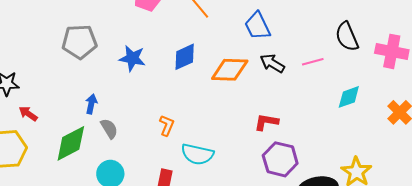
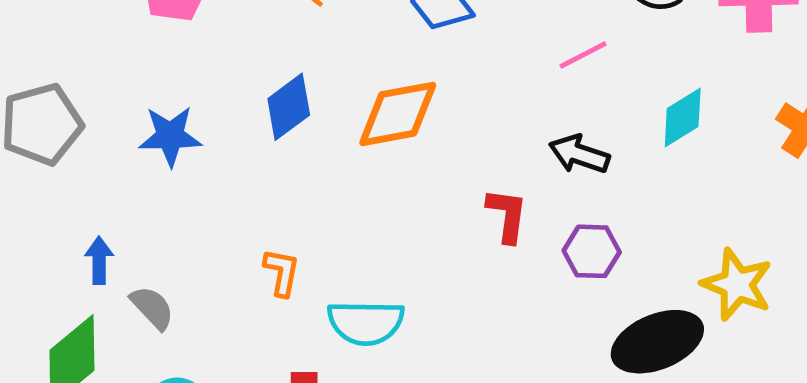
black arrow: (272, 63) -> (579, 154), moved
red L-shape: (266, 122) -> (507, 215), turned 100
purple hexagon: (280, 159) -> (592, 251), moved, size x0.7

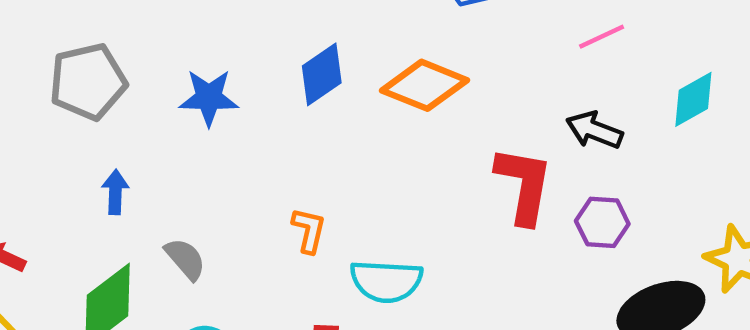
orange diamond: (398, 114) -> (424, 85), turned 30
red L-shape: (507, 215) -> (524, 185), size x1.5
blue arrow: (99, 260) -> (115, 192), moved

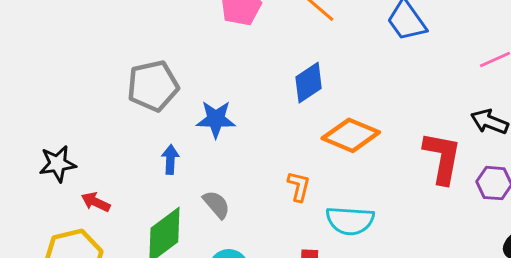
orange diamond: (424, 85) -> (351, 135), moved
blue star: (209, 98) -> (216, 119), moved

